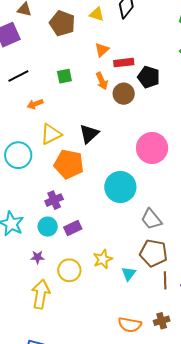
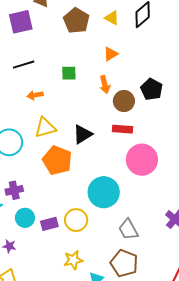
red rectangle: (124, 63) -> (123, 129), moved
purple cross: (54, 200) -> (14, 190), moved
yellow circle: (69, 270) -> (76, 220), moved

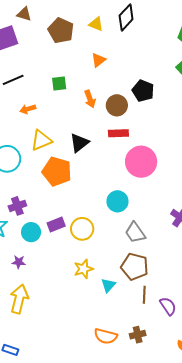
orange arrow: (105, 85) -> (90, 99), moved
cyan circle: (104, 192) -> (117, 201), moved, size x0.7
purple rectangle: (49, 224) -> (56, 224), moved

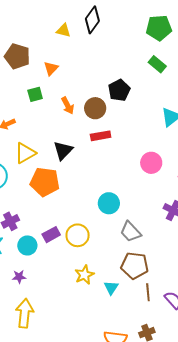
brown pentagon: (61, 31) -> (17, 56), moved
orange triangle: (98, 60) -> (51, 68), moved
black pentagon: (143, 91) -> (119, 90), turned 30
pink circle: (141, 162) -> (151, 163), moved, size x0.7

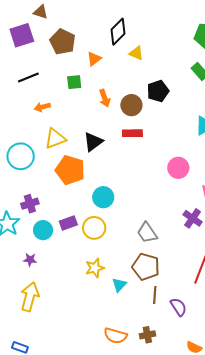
black diamond: (92, 20) -> (118, 32), moved
yellow triangle: (63, 30) -> (136, 53), moved
cyan circle: (109, 203) -> (103, 197), moved

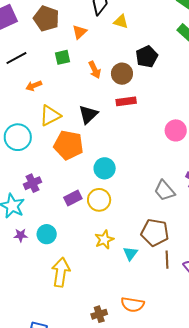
cyan circle: (43, 230) -> (47, 234), moved
gray trapezoid: (147, 233) -> (165, 191), moved
purple star: (30, 260) -> (21, 235), moved
yellow arrow: (30, 297) -> (61, 272), moved
brown cross: (147, 335) -> (99, 314), moved

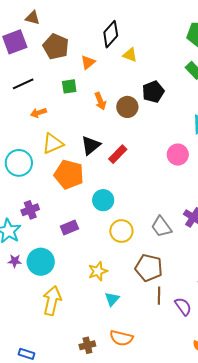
red rectangle: (126, 101) -> (118, 154), moved, turned -42
pink circle: (176, 130) -> (178, 155), moved
yellow circle: (99, 200) -> (121, 231), moved
cyan circle: (47, 234) -> (41, 262), size x1.4
cyan triangle: (130, 254) -> (112, 299), moved

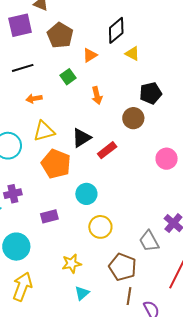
green square: (69, 86) -> (68, 77), turned -35
brown circle: (127, 107) -> (133, 118), moved
gray trapezoid: (161, 227) -> (149, 241), moved

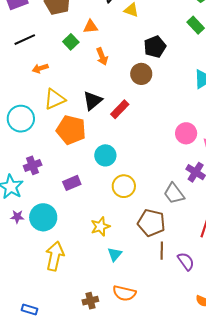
orange triangle: (90, 55) -> (91, 27), moved, turned 35
pink circle: (167, 159) -> (186, 133), moved

